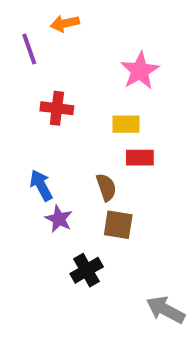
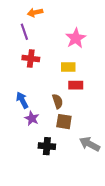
purple line: (29, 49) -> (24, 32), moved
black cross: (87, 270) -> (47, 146), turned 35
gray arrow: (166, 310) -> (90, 144), moved

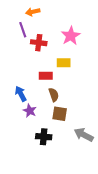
red cross: (31, 58) -> (39, 43), moved
red rectangle: (76, 85) -> (46, 76), moved

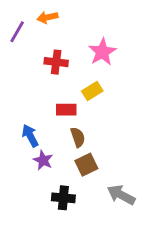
purple line: (23, 30) -> (17, 32), moved, turned 49
yellow rectangle: (64, 63) -> (92, 91), turned -32
brown square: (60, 114) -> (86, 165), turned -35

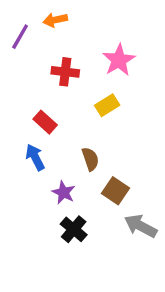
red rectangle: (66, 110) -> (45, 122), moved, turned 42
purple star: (43, 160) -> (64, 192), moved
brown square: (86, 165) -> (116, 191), moved, turned -30
black cross: (63, 198) -> (74, 229), turned 35

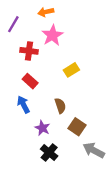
orange arrow: (55, 20) -> (46, 12), moved
pink star: (119, 60) -> (52, 35), moved
red cross: (65, 72) -> (29, 51), moved

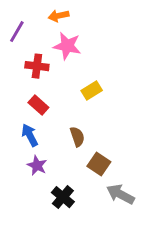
pink star: (52, 35) -> (67, 46), turned -30
purple star: (42, 128) -> (37, 165), moved

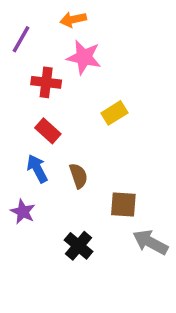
brown semicircle: (77, 137) -> (78, 176), moved
brown square: (99, 164) -> (123, 205), turned -30
purple star: (37, 165) -> (23, 212), moved

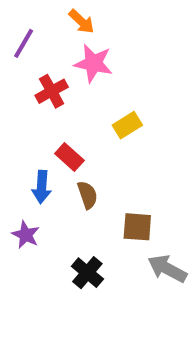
orange arrow: (73, 20) -> (81, 21), turned -125
red cross: (46, 82) -> (52, 91), turned -36
red rectangle: (48, 131) -> (69, 157), moved
blue arrow: (37, 169) -> (42, 187), turned -148

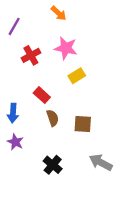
orange arrow: (81, 21) -> (59, 13), moved
pink star: (93, 63) -> (66, 48), moved
blue arrow: (42, 187) -> (13, 113), moved
brown square: (137, 227) -> (83, 124), moved

